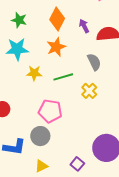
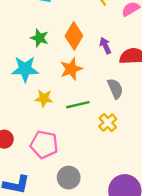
green star: (19, 20) -> (39, 38), moved
pink pentagon: (50, 111) -> (44, 145), moved
gray circle: (40, 136) -> (69, 178), moved

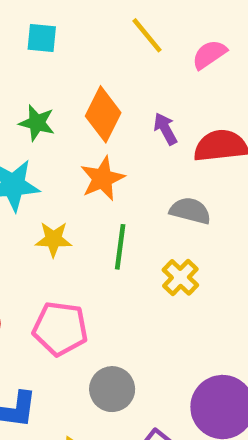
gray semicircle: (115, 89) -> (190, 211), turned -48
green line: (78, 105) -> (120, 247), turned -65

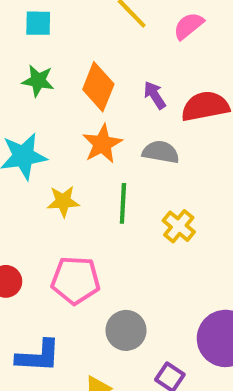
green star: (37, 123) -> (38, 81), moved
gray semicircle: (190, 211) -> (161, 152), moved

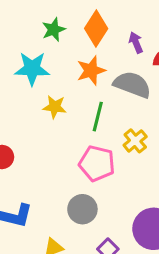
green star: (38, 81) -> (54, 30), moved, turned 30
gray semicircle: (161, 152) -> (132, 85), size x1.4
pink pentagon: (76, 280) -> (97, 163), moved

